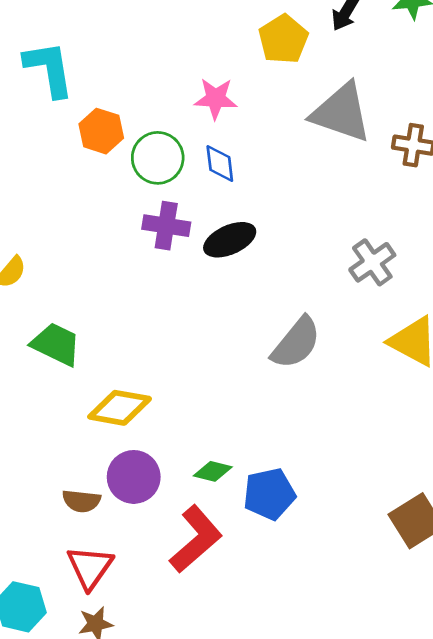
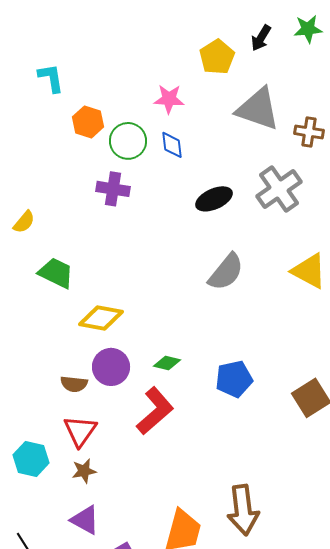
cyan L-shape: (49, 69) -> (51, 78), size x0.7
purple cross: (166, 226) -> (113, 189), moved
black ellipse: (230, 240) -> (214, 199), moved
gray cross: (372, 262) -> (279, 189), moved, size x1.4
blue pentagon: (269, 494) -> (234, 379), moved

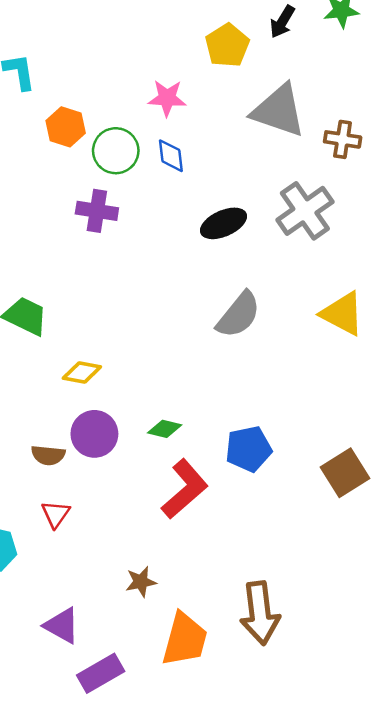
yellow diamond: (101, 318) -> (82, 372), size x0.7
red L-shape: (155, 411) -> (185, 489), moved
red triangle: (80, 431) -> (56, 514), size x0.7
brown star: (84, 471) -> (141, 582), moved

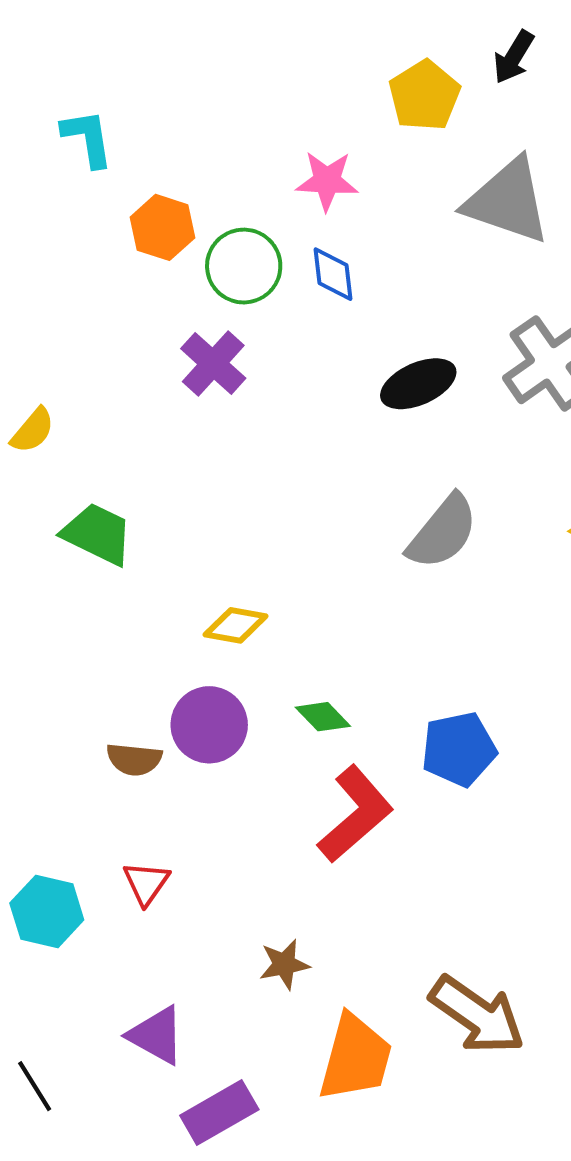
purple cross: (97, 211) -> (213, 363), turned 33
yellow diamond: (82, 372) -> (236, 625), moved
green diamond: (165, 429) -> (323, 717), turned 32
red triangle: (56, 514) -> (146, 883), moved
brown arrow: (260, 613) -> (477, 1015), turned -48

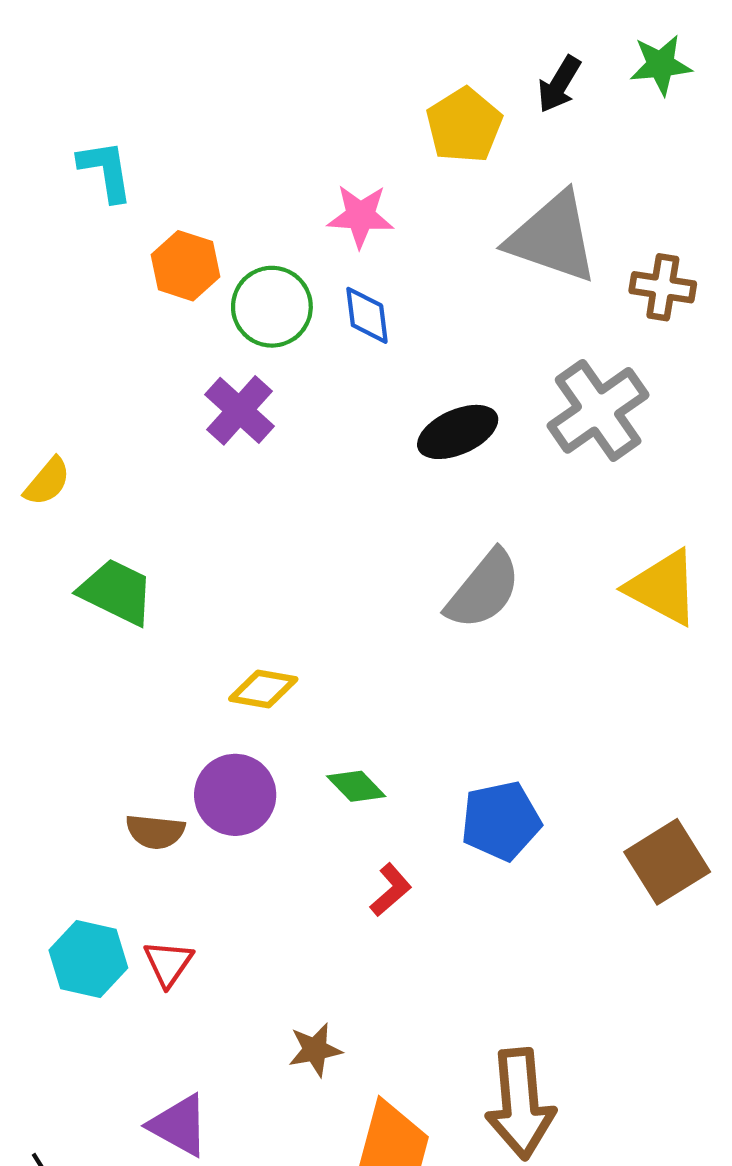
red L-shape: (355, 814) -> (391, 890), size x0.5
cyan hexagon: (47, 912) -> (88, 959), moved
brown arrow: (477, 1015) -> (520, 1104), turned 50

